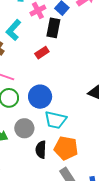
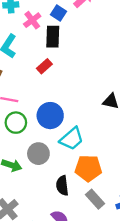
cyan trapezoid: (56, 120) -> (72, 139), turned -45
black semicircle: (41, 150) -> (62, 186), moved

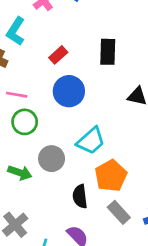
black rectangle: (53, 37) -> (108, 52), moved
blue circle: (50, 116) -> (69, 91), moved
orange pentagon: (88, 168) -> (111, 176), turned -30

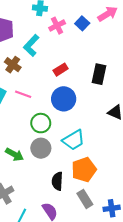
green circle: (25, 122) -> (41, 123), moved

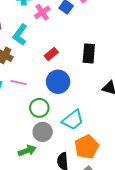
green arrow: (14, 154) -> (27, 151), moved, turned -42

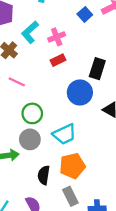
pink cross: (42, 12) -> (57, 37), moved
blue circle: (58, 82) -> (80, 93), moved

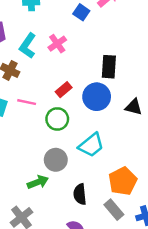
red rectangle: (58, 60) -> (64, 90), moved
green circle: (32, 113) -> (57, 119), moved
orange pentagon: (72, 166) -> (123, 181), moved

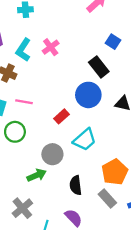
blue square: (81, 12) -> (113, 42), moved
black rectangle: (109, 67) -> (99, 67), turned -40
red rectangle: (64, 90) -> (61, 116), moved
green circle: (57, 119) -> (15, 132), moved

